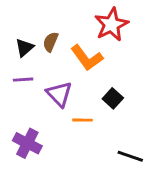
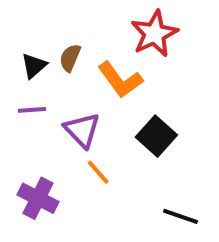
black square: (113, 98) -> (156, 136), size x1.4
orange line: (82, 120) -> (98, 172), moved, turned 48

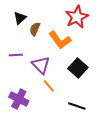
black triangle: (34, 66) -> (20, 18), moved
black line: (180, 216) -> (77, 106), moved

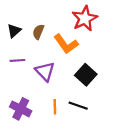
black triangle: (20, 18) -> (14, 31), moved
orange line: (49, 86) -> (55, 107), moved, turned 40
black line: (77, 106) -> (78, 106), moved

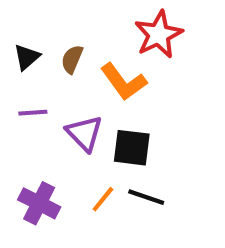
black square: (86, 75) -> (132, 148), moved, turned -35
orange line: (55, 107) -> (103, 199), turned 40

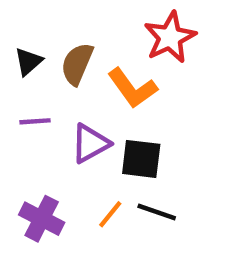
brown semicircle: (72, 59) -> (77, 64), size x1.4
purple triangle: (84, 133) -> (90, 143), turned 45

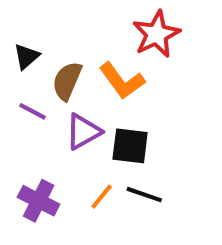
brown semicircle: (77, 64) -> (67, 81), moved
purple line: (35, 121) -> (33, 111), turned 32

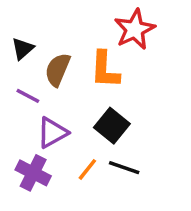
orange L-shape: (122, 81) -> (105, 70), turned 39
purple triangle: (83, 132) -> (52, 133), moved
black square: (130, 146) -> (112, 126), turned 32

